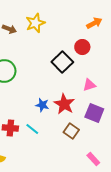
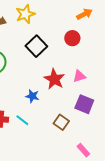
black square: (62, 62) -> (36, 46), moved
red star: (64, 104) -> (54, 79), moved

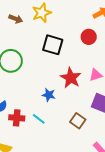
black square: (36, 46) -> (53, 45), turned -30

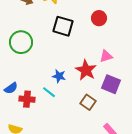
red star: (71, 78) -> (86, 70), moved
cyan line: (39, 119) -> (49, 92), moved

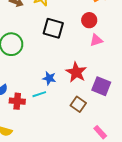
pink triangle: (106, 56) -> (96, 40), moved
cyan line: (49, 92) -> (39, 94), turned -56

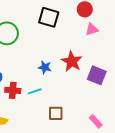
cyan line: (39, 94) -> (35, 91), moved
brown square: (78, 104) -> (56, 113), moved, turned -35

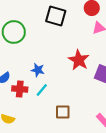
blue star: (45, 67) -> (38, 70), moved
cyan line: (35, 91) -> (42, 90), turned -32

